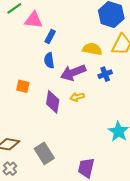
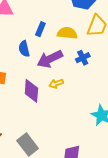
blue rectangle: (50, 36) -> (40, 29), moved

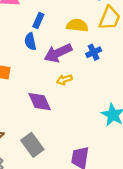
blue rectangle: (40, 29) -> (38, 20), moved
purple diamond: (31, 91) -> (40, 102), moved, turned -30

